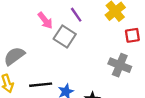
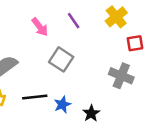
gray square: (65, 36) -> (61, 59), moved

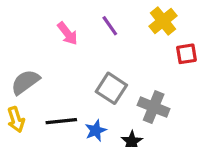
gray square: (61, 59) -> (111, 88), moved
gray cross: (121, 76) -> (154, 107), moved

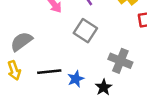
gray square: (111, 88) -> (85, 31), moved

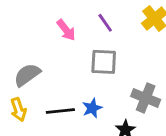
gray square: (85, 31) -> (104, 62), turned -30
blue star: (76, 79) -> (92, 108), moved

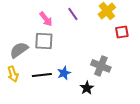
gray square: (104, 62) -> (44, 41), moved

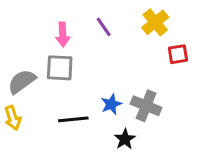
pink arrow: (46, 19) -> (63, 34), turned 35
blue star: (64, 73) -> (111, 104), moved
black line: (42, 75) -> (73, 119), moved

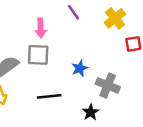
purple line: (104, 27) -> (74, 12), moved
blue star: (111, 104) -> (80, 68), moved

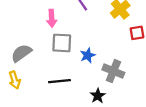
gray square: (38, 55) -> (62, 43), moved

